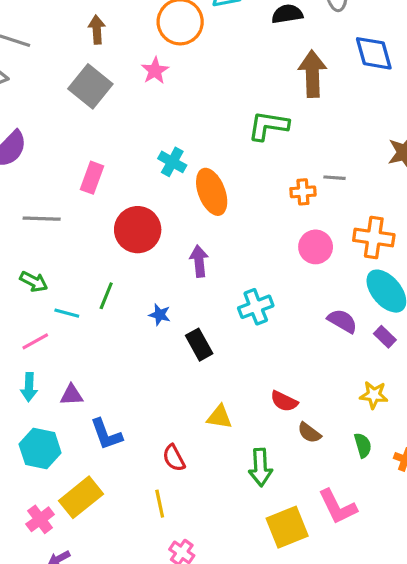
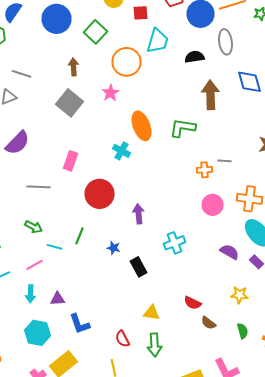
orange ellipse: (212, 192) -> (142, 126), moved
yellow star: (374, 395) -> (240, 295), moved
green arrow: (260, 467) -> (154, 345), moved

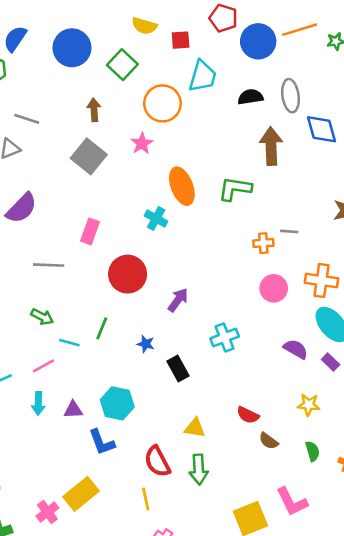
gray ellipse: (226, 42) -> (290, 96), moved
purple arrow: (138, 214) -> (178, 300), turned 42
cyan hexagon: (38, 333) -> (117, 403), moved
red semicircle: (122, 339) -> (157, 462), size x1.4

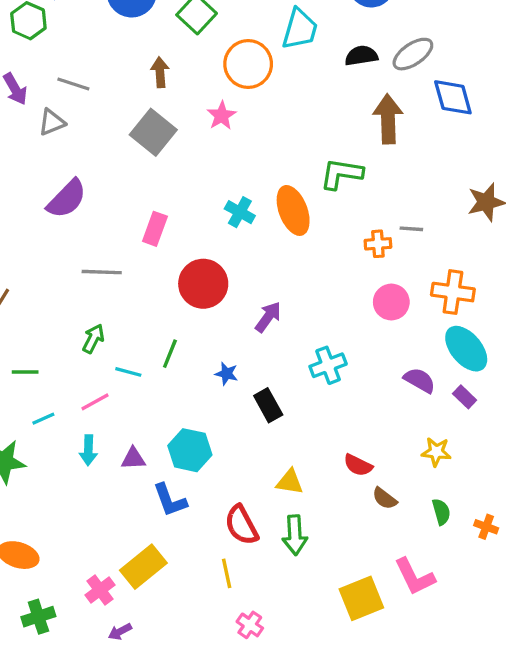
gray ellipse: (290, 96) -> (413, 54), turned 64
orange ellipse: (182, 186) -> (293, 210), moved
green arrow: (42, 317) -> (93, 339), turned -90

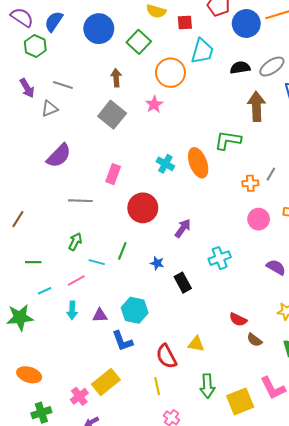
gray line: (411, 229) -> (271, 174), turned -64
yellow triangle: (290, 482) -> (196, 344), moved
green arrow: (295, 535) -> (207, 386), moved

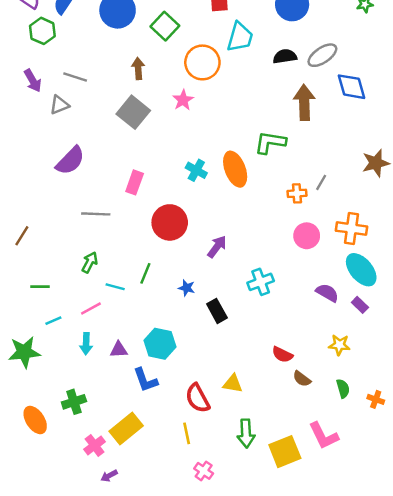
orange ellipse: (29, 375) -> (35, 420), turned 40
green cross: (41, 413) -> (74, 402), moved

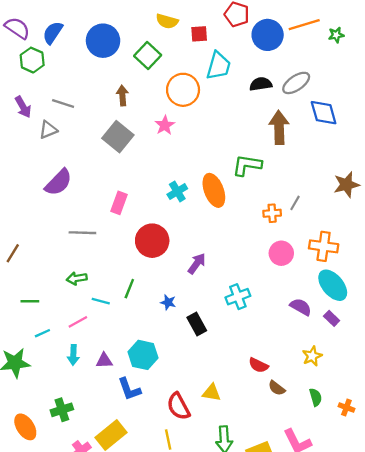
cyan cross: (196, 170) -> (177, 191), turned 30
green arrow: (90, 262) -> (77, 278), turned -126
yellow star: (339, 345) -> (312, 356), turned -30

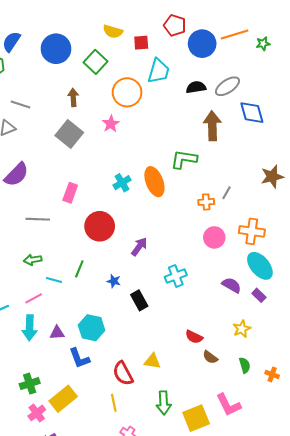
cyan arrow: (73, 355) -> (30, 328), size x1.4
green cross: (62, 410) -> (30, 384), moved

